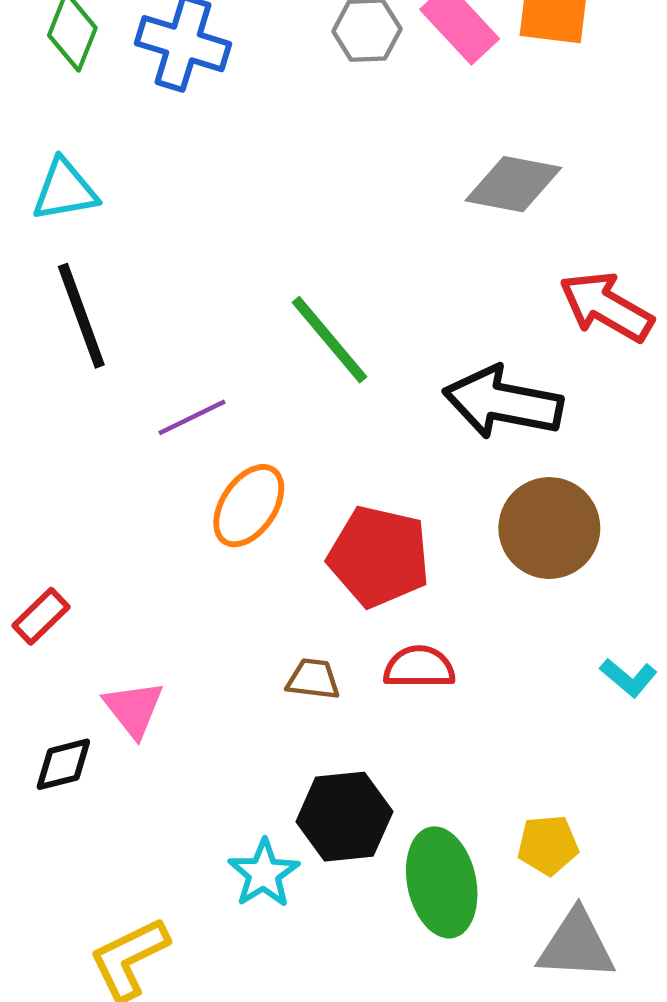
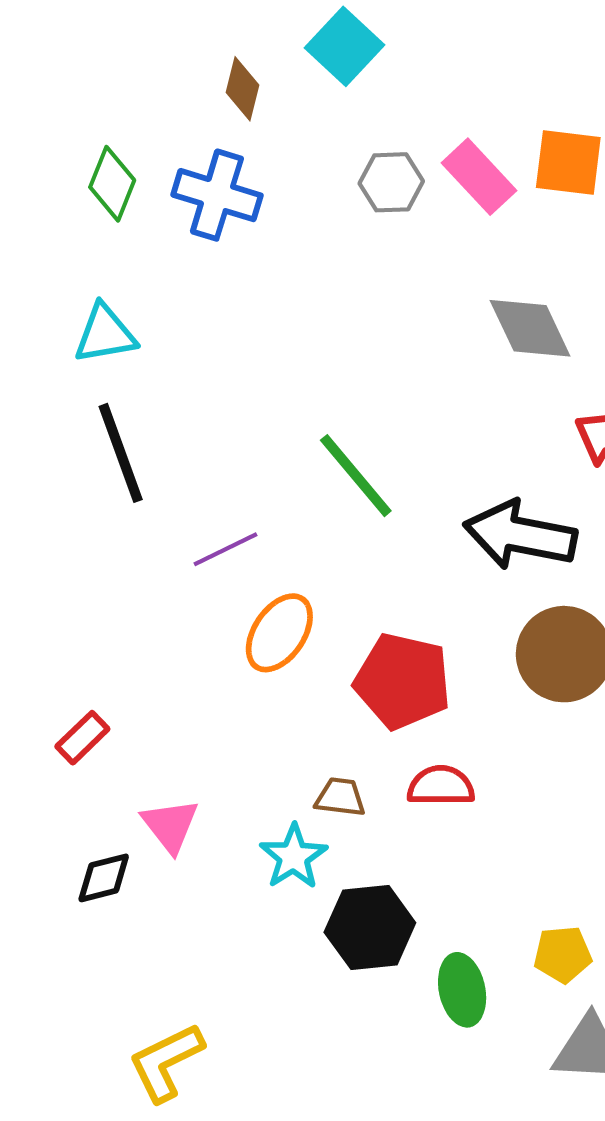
gray diamond: (513, 184) -> (530, 328), turned 54
cyan star: (264, 873) -> (293, 857), moved
green ellipse: (442, 882) -> (462, 990), size x0.7

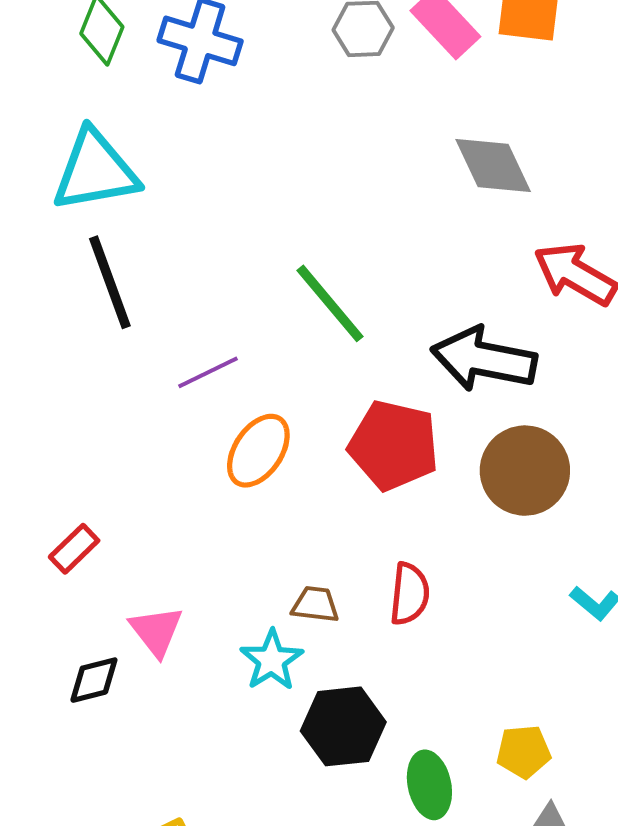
cyan triangle: (105, 334) -> (95, 171), size x1.5
red pentagon: (403, 681) -> (394, 445), moved
red semicircle: (441, 786) -> (410, 594), turned 96

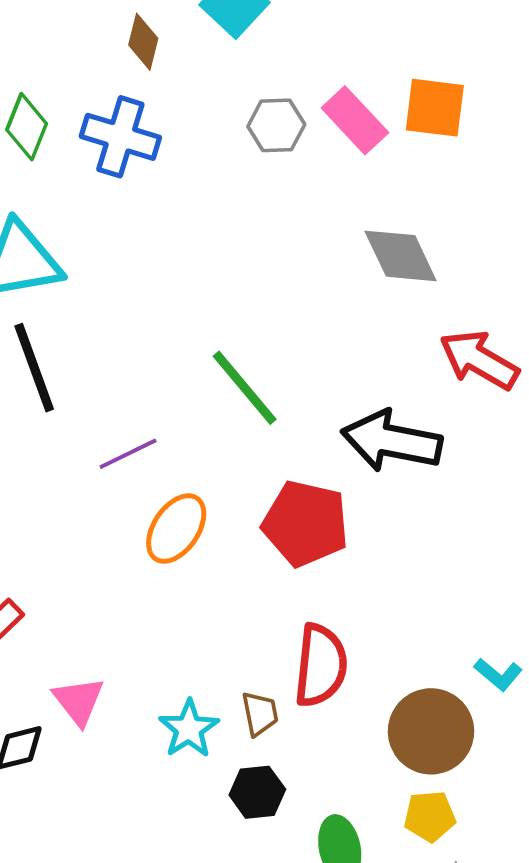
brown circle: (525, 471) -> (431, 731), moved
red semicircle: (410, 594) -> (321, 665), size x1.4
brown trapezoid: (315, 604) -> (260, 714), moved, turned 72
black hexagon: (343, 726) -> (257, 792), size x0.7

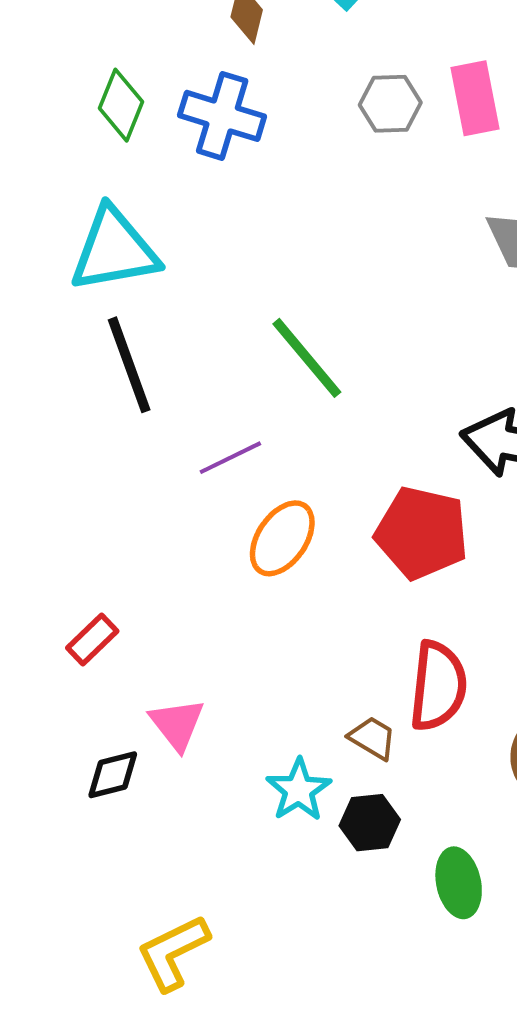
pink rectangle: (355, 120) -> (475, 98), turned 32
green line: (245, 388) -> (307, 358), moved
brown trapezoid: (260, 714) -> (372, 738), turned -48
cyan star: (189, 729) -> (299, 790), moved

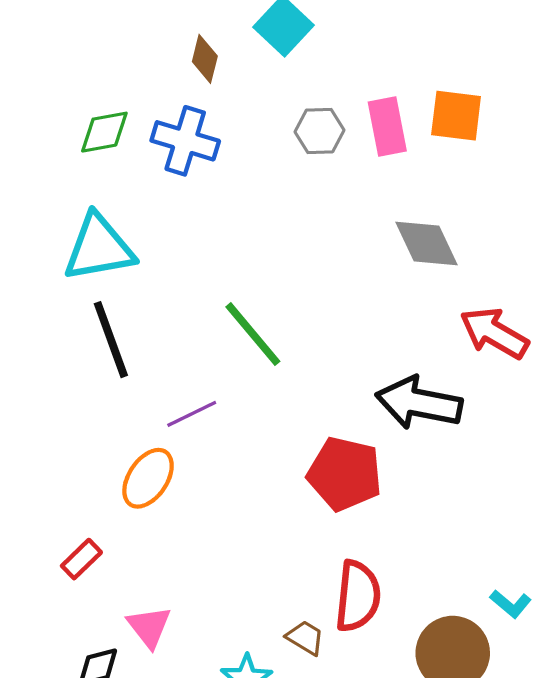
green diamond: (121, 105) -> (104, 132), turned 58
orange ellipse: (282, 538) -> (148, 478), moved

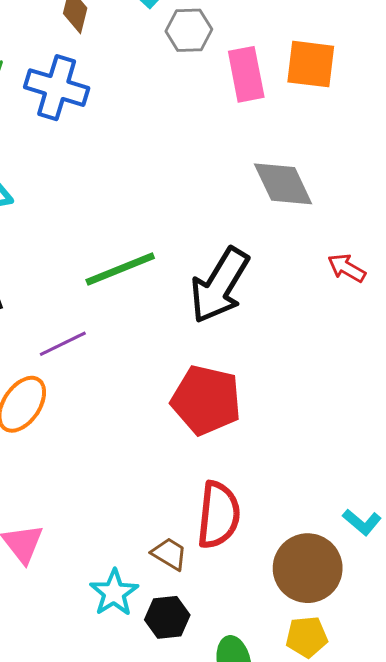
gray hexagon: (319, 131) -> (189, 30), moved
red arrow: (494, 333) -> (347, 268), size x0.6
green line: (253, 334) -> (120, 269), turned -72
black arrow: (419, 403) -> (220, 285), moved, turned -70

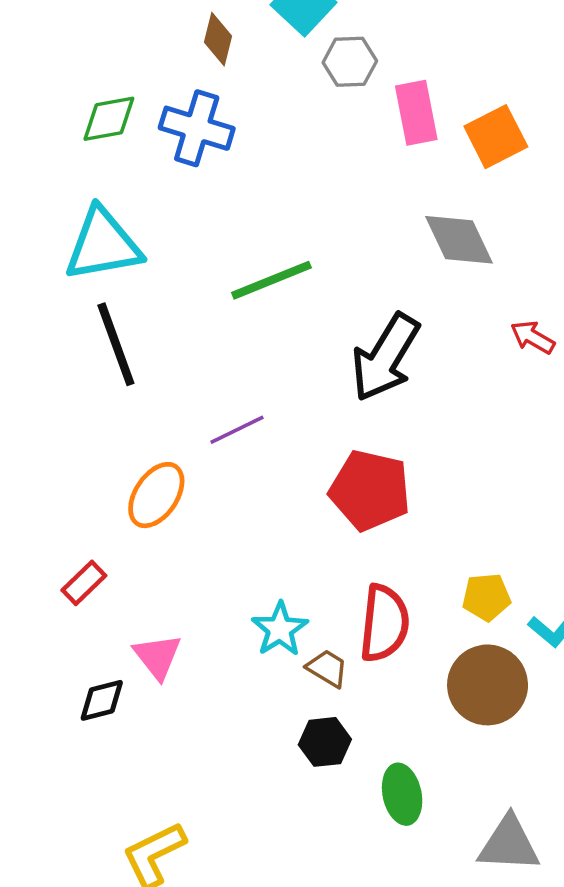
orange square: (311, 64) -> (496, 137), moved, turned -34
green line: (120, 269) -> (271, 280), moved
purple line: (63, 344) -> (237, 430), moved
cyan star: (114, 593) -> (280, 629), moved
yellow pentagon: (307, 637) -> (486, 597), moved

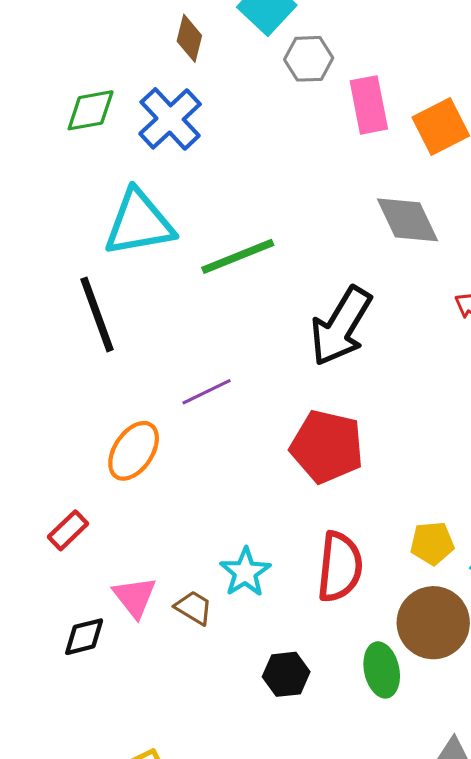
blue cross: (197, 128) -> (170, 119), turned 30
cyan triangle: (103, 245) -> (139, 223), moved
brown trapezoid: (327, 668) -> (194, 608), moved
green ellipse: (402, 794) -> (382, 670), moved

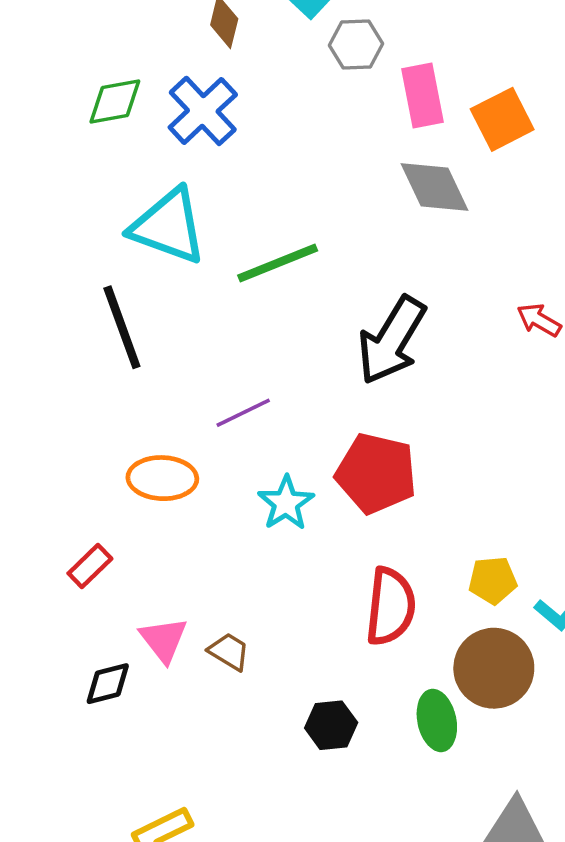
gray diamond: (407, 220) -> (434, 187), moved
cyan triangle: (139, 223) -> (168, 226), turned 30
orange ellipse: (134, 451) -> (162, 478), turned 58
cyan star: (245, 572) -> (286, 503), moved

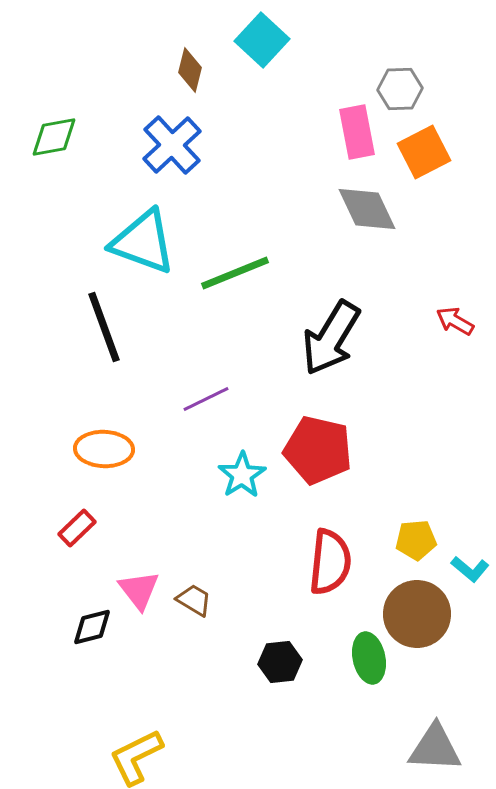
gray hexagon: (356, 44) -> (400, 89), moved
green diamond: (115, 101) -> (54, 137), moved
orange ellipse: (162, 478) -> (104, 449), moved

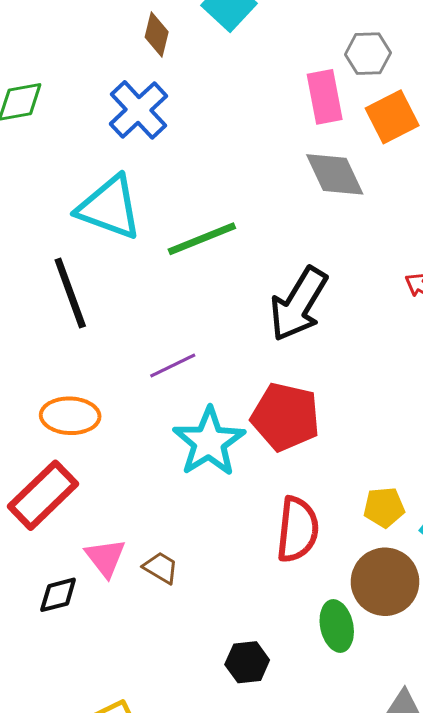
cyan star: (242, 475) -> (209, 442), size x1.5
red rectangle: (77, 528) -> (43, 495), size x1.8
black hexagon: (280, 662) -> (247, 662), moved

